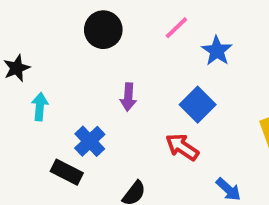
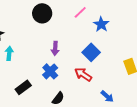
blue cross: (90, 141) -> (50, 71), moved
black rectangle: (67, 172) -> (23, 87), turned -63

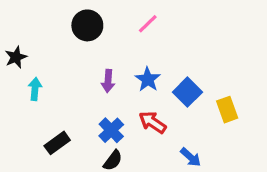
blue star: (101, 24) -> (148, 79), moved
blue square: (91, 52) -> (187, 92), moved
blue cross: (50, 71) -> (111, 130), moved

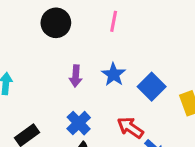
pink line: (148, 24) -> (114, 21), turned -35
red arrow: (152, 122) -> (130, 128), moved

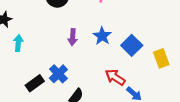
blue cross: (79, 123) -> (58, 74), moved

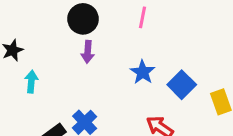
purple arrow: (73, 37) -> (88, 52), moved

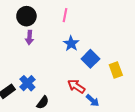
blue star: (143, 72) -> (71, 44), moved

